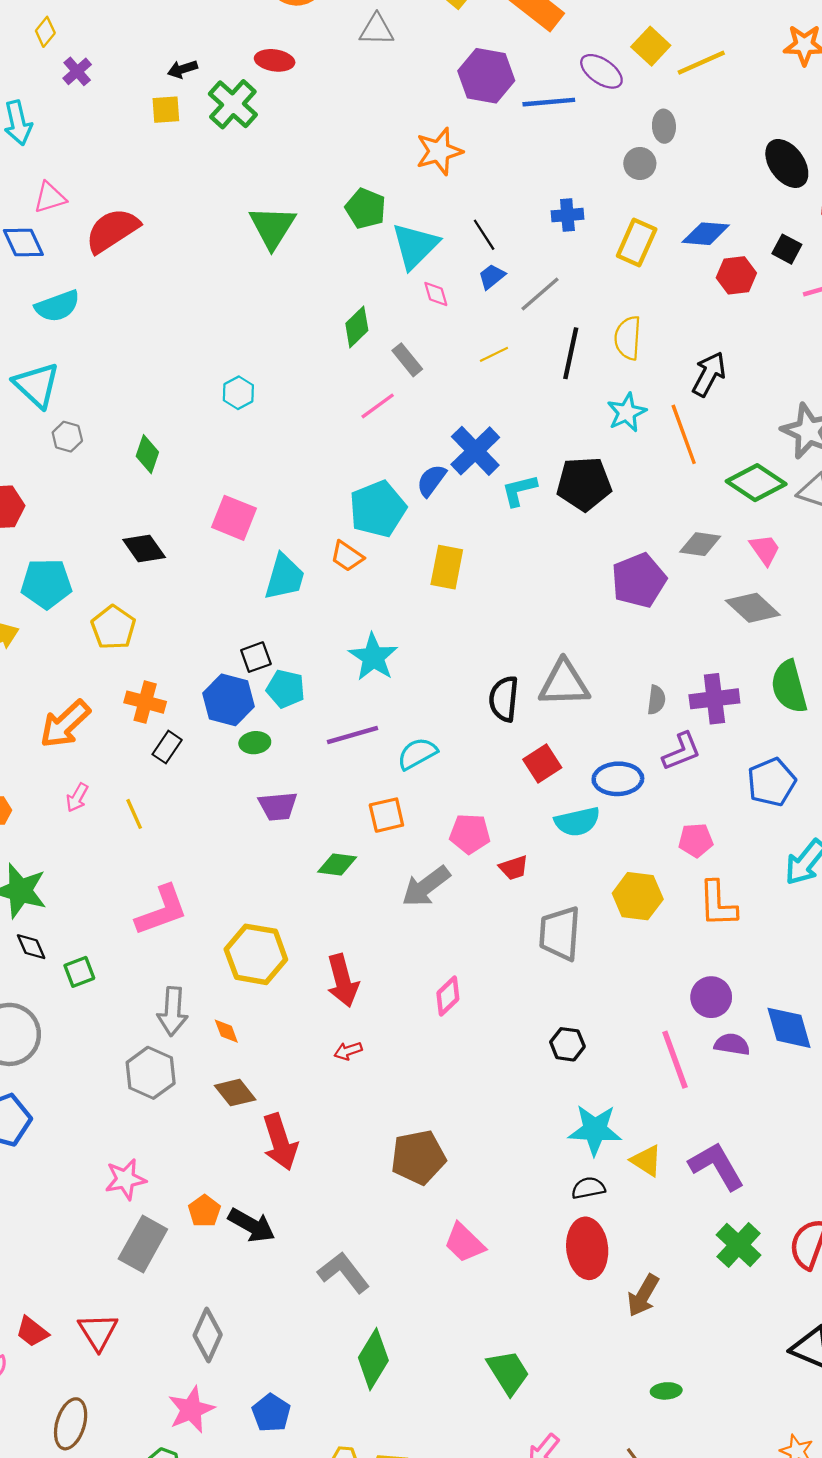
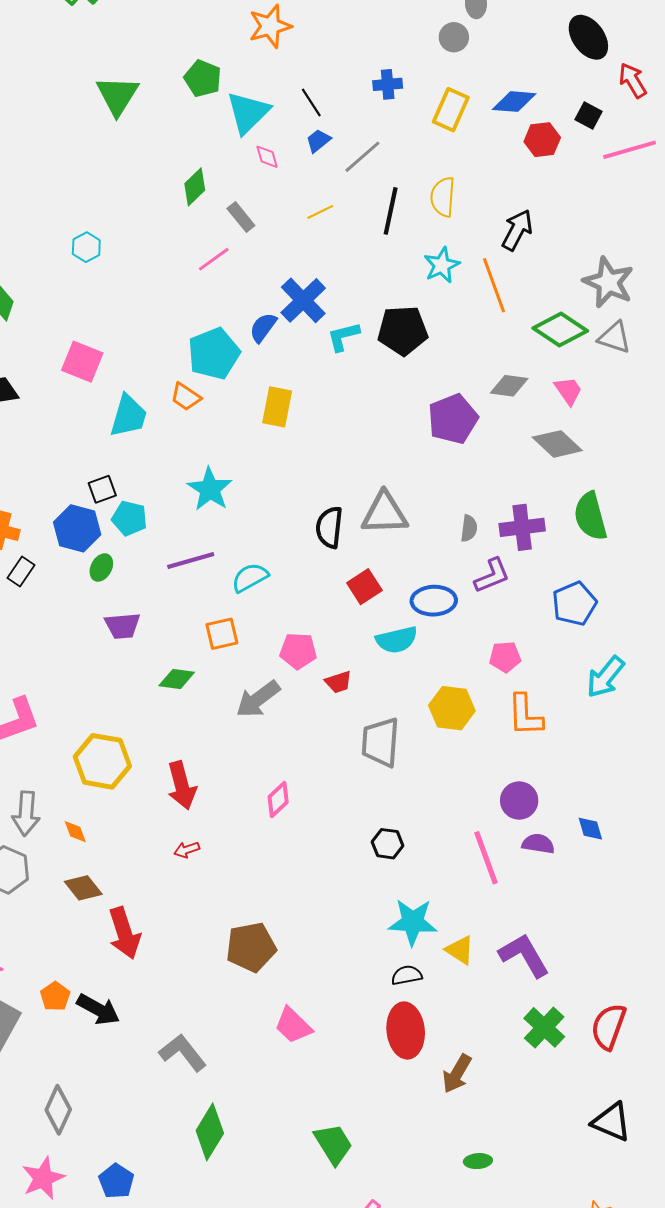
green ellipse: (255, 743) -> (101, 568), turned -56
blue diamond: (789, 1028) -> (590, 829), size x0.6

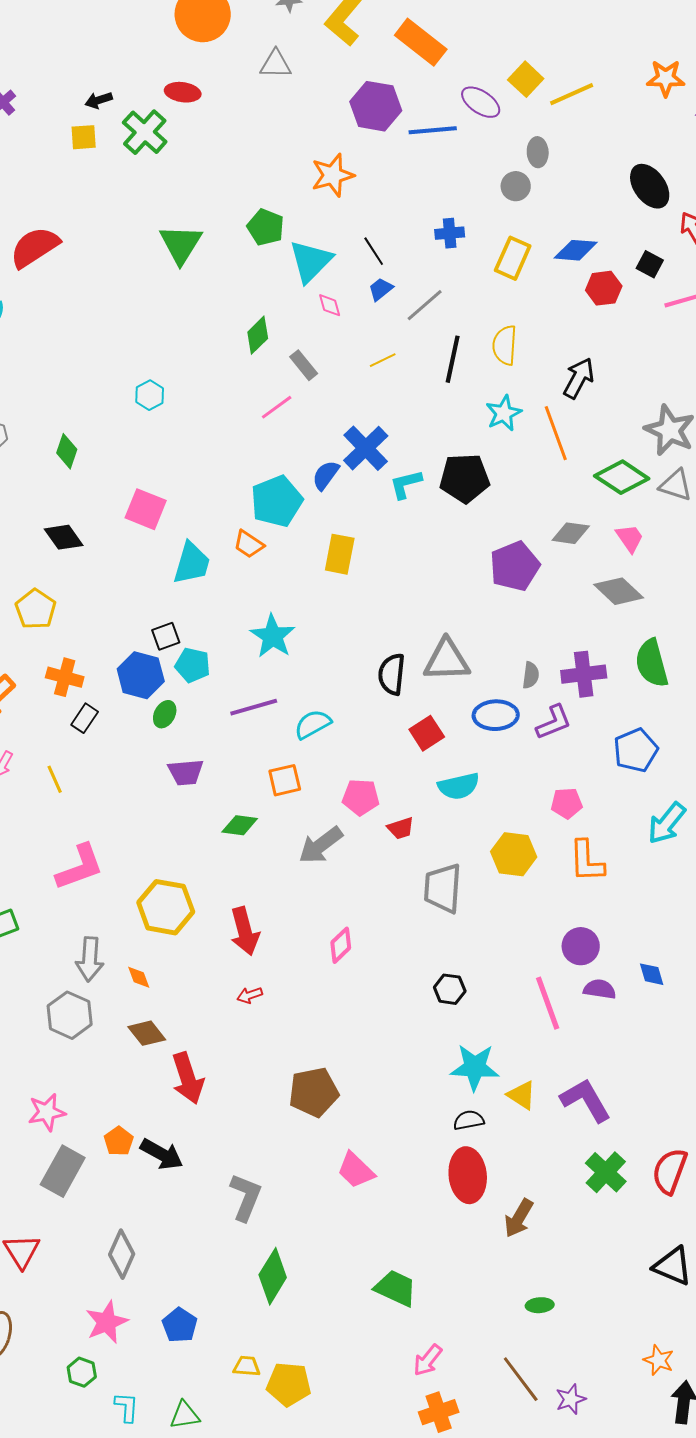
blue ellipse: (434, 601) -> (496, 715), moved
gray L-shape: (183, 1053) -> (246, 1197), turned 60
green trapezoid: (333, 1144) -> (396, 1288), turned -33

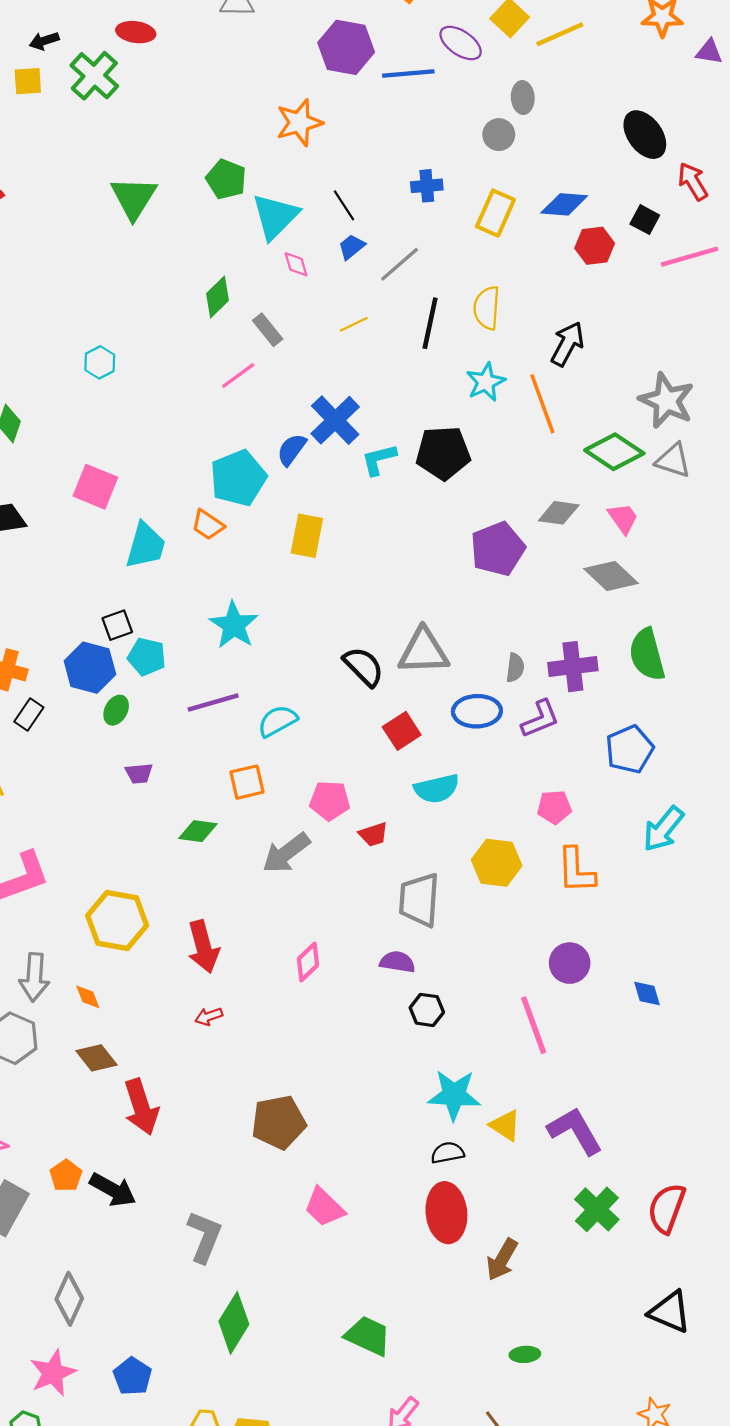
black semicircle: (392, 674) -> (364, 667), turned 129
purple trapezoid: (186, 772) -> (139, 773), size x0.7
purple semicircle: (600, 989) -> (397, 962), moved

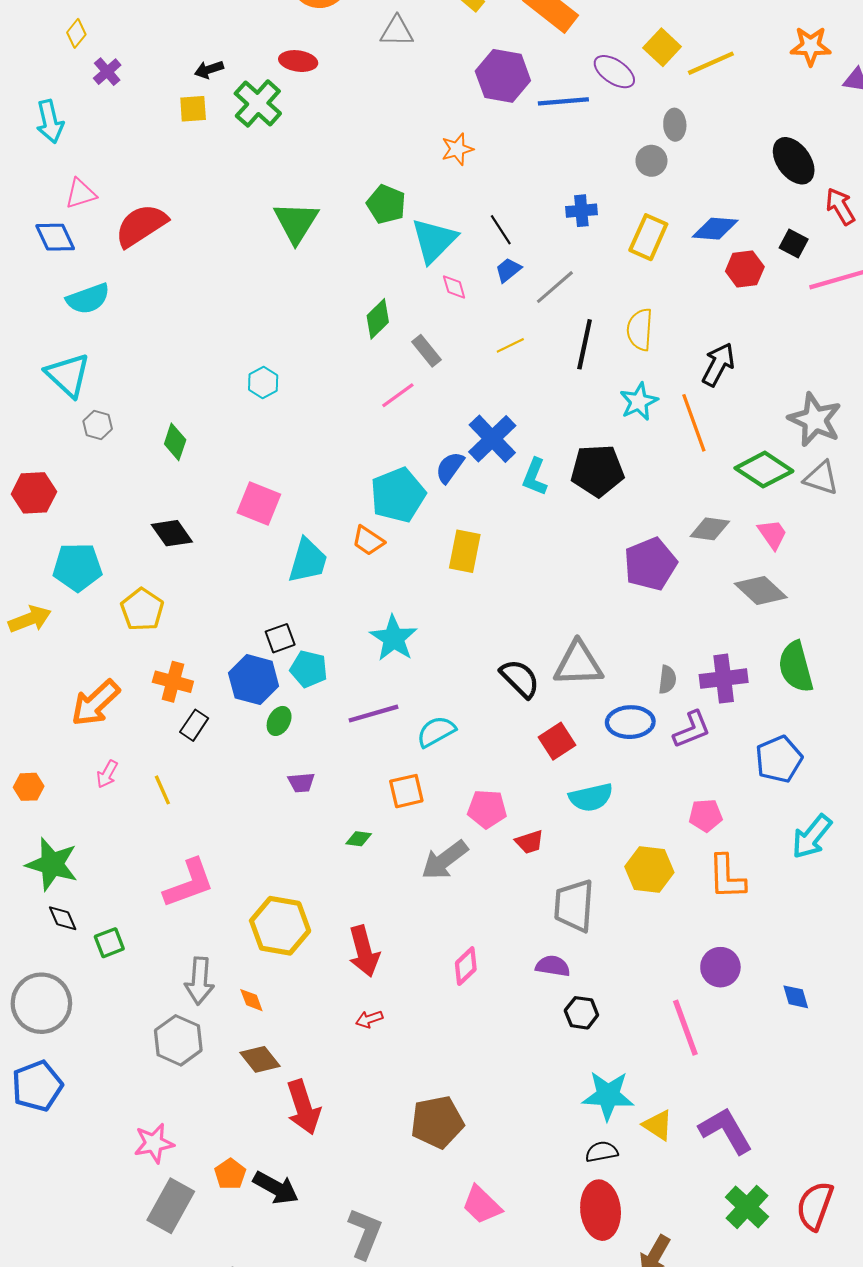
orange star: (299, 123) -> (457, 149), size x0.7
cyan L-shape: (379, 459) -> (535, 477), turned -54
green diamond: (198, 831) -> (359, 839), size x0.7

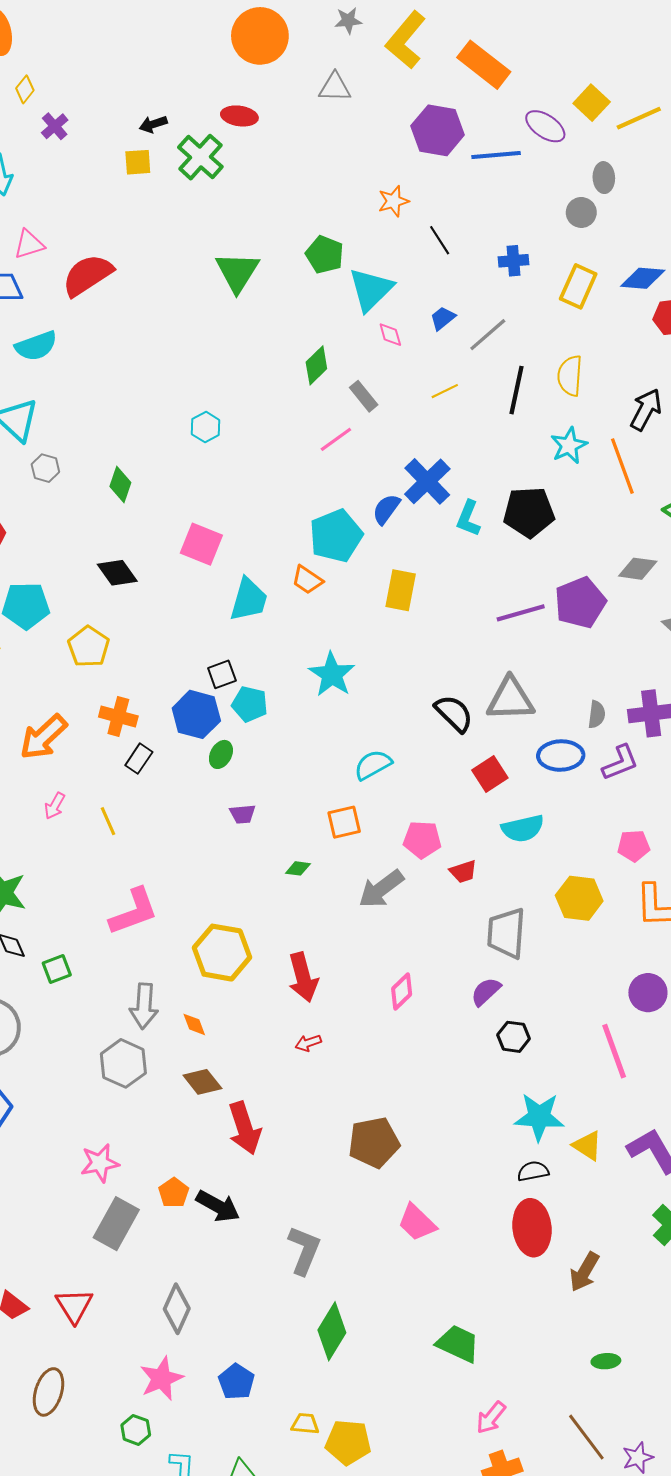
black line: (501, 230) -> (440, 240), moved
purple line: (373, 714) -> (521, 613), moved
purple semicircle: (553, 966) -> (486, 992), turned -52

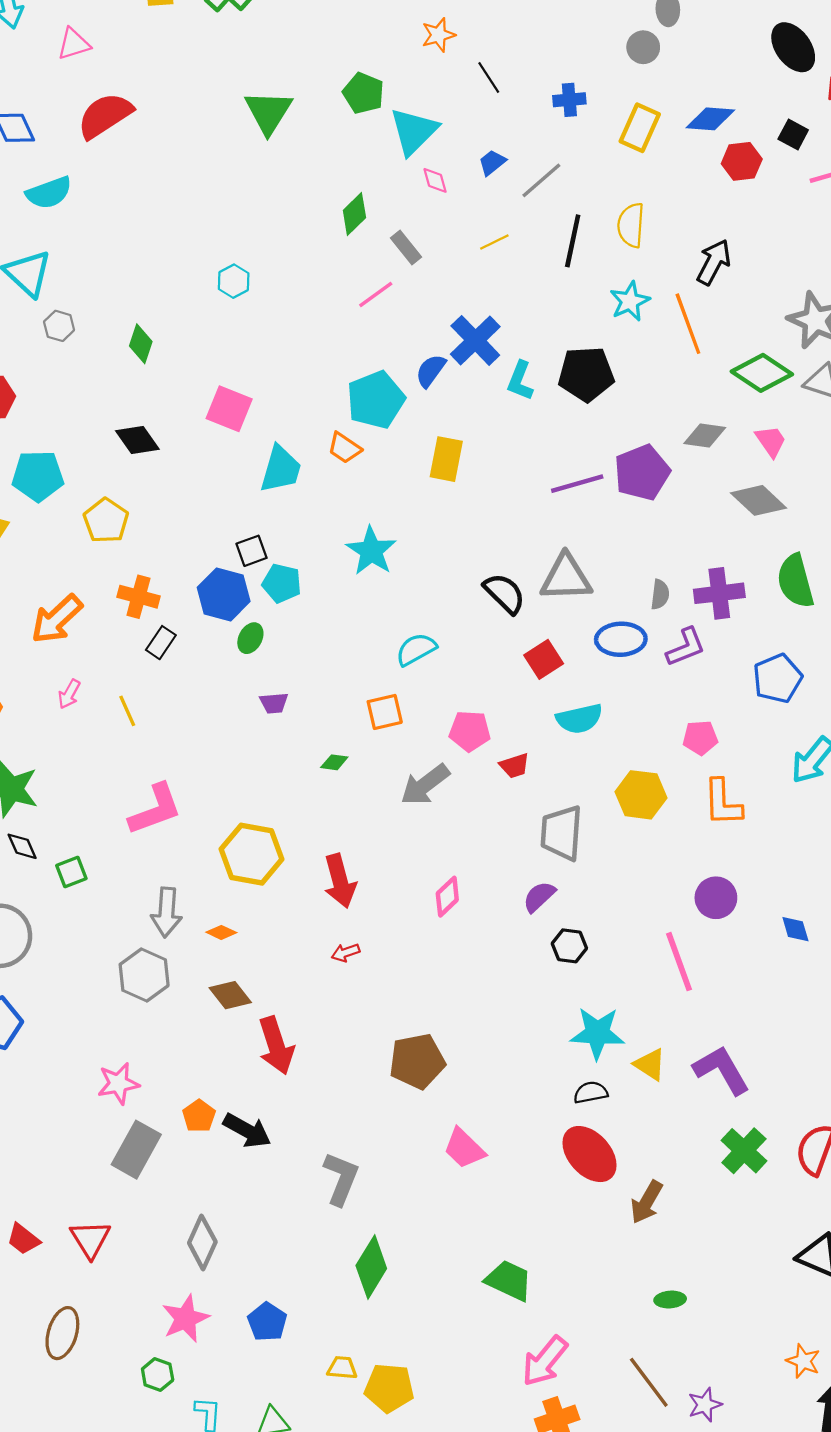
pink triangle: (29, 244) -> (74, 44), moved
orange diamond: (194, 1024) -> (221, 932), turned -44
red ellipse: (532, 1228) -> (589, 1154), turned -36
pink arrow: (491, 1418) -> (545, 1361), size x1.4

